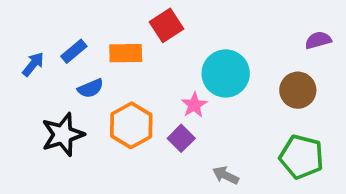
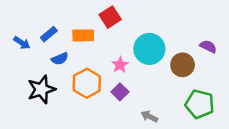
purple semicircle: (318, 40) -> (208, 46), moved, turned 42
blue arrow: (33, 64) -> (22, 43), turned 84
brown circle: (298, 90) -> (183, 65), moved
pink star: (194, 105) -> (120, 65), moved

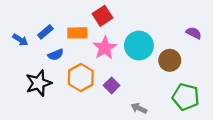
purple semicircle: (208, 46) -> (194, 33), moved
pink star: (120, 65) -> (105, 48), moved, size x1.5

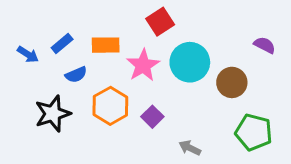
red square: (102, 16) -> (160, 22), moved

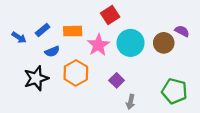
brown circle: (232, 82) -> (164, 43), moved
purple square: (152, 117) -> (117, 80), moved
gray arrow: (190, 148) -> (130, 102), turned -104

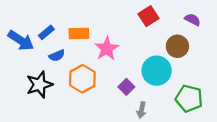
red square: (110, 15) -> (148, 16), moved
purple semicircle: (182, 31) -> (193, 20), moved
blue arrow: (19, 38) -> (21, 40), size x1.6
cyan circle: (130, 43) -> (157, 71), moved

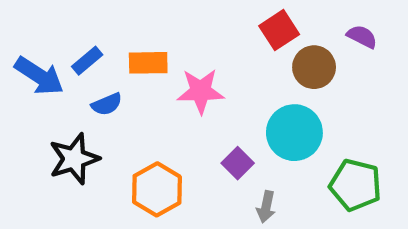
brown circle: (177, 46) -> (314, 67), moved
pink star: (107, 49) -> (201, 91), turned 30
orange hexagon: (82, 79) -> (157, 189), moved

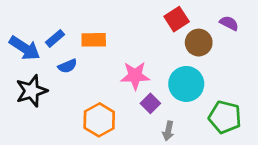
pink star: (201, 91) -> (135, 76), moved
black star: (74, 159) -> (32, 91), moved

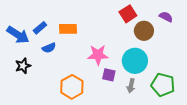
black star: (32, 91) -> (23, 66), size x0.7
purple square: (150, 103) -> (109, 75), turned -32
gray arrow: (168, 131) -> (131, 86), moved

